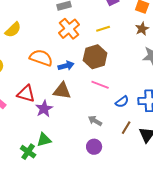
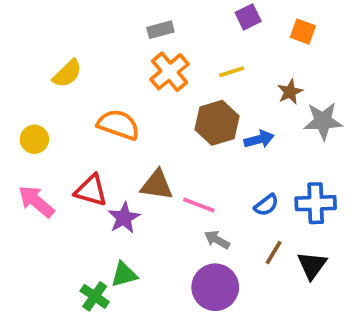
brown star: (142, 29) -> (290, 92), moved
blue arrow: (66, 66) -> (259, 139), moved
pink line: (100, 85) -> (199, 205), moved
purple circle: (94, 147) -> (215, 287), size x1.6

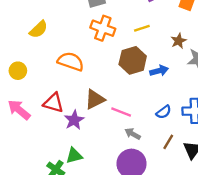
orange cross: (170, 72) -> (103, 28), turned -30
brown triangle: (157, 185) -> (95, 99), turned -35

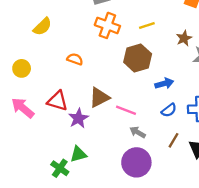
orange semicircle: (71, 62) -> (75, 59), size x0.6
blue arrow: (159, 71) -> (164, 83), moved

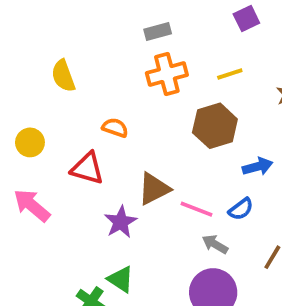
orange cross: (107, 25) -> (167, 74), turned -35
yellow semicircle: (42, 27) -> (63, 76), turned 114
red triangle: (58, 101) -> (87, 168), moved
blue semicircle: (169, 110) -> (241, 209), moved
green triangle: (78, 154) -> (121, 279), turned 48

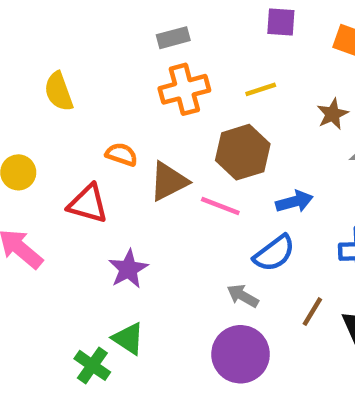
purple square: (246, 18) -> (281, 22), turned 30
brown triangle: (154, 189) -> (169, 181), moved
pink line: (196, 209) -> (220, 206), moved
blue semicircle: (241, 209) -> (274, 253), size x1.4

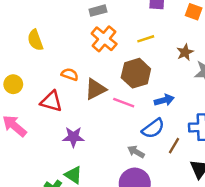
orange cross: (184, 89) -> (104, 39), turned -35
purple star: (128, 269) -> (73, 137), turned 30
brown line: (312, 312) -> (174, 146), moved

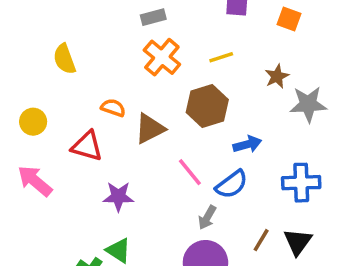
pink line: (124, 103) -> (190, 172), moved, turned 30
brown line: (174, 146) -> (261, 240), moved
gray arrow: (136, 152) -> (207, 217), turned -91

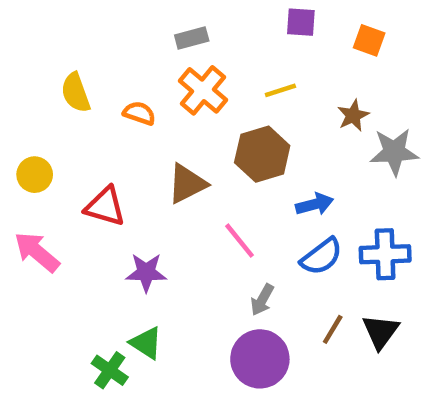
orange semicircle: (113, 108) -> (139, 113), moved
blue semicircle: (232, 184) -> (321, 257), moved

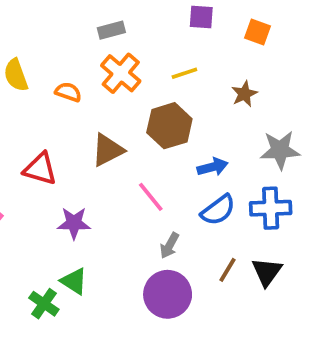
gray star: (394, 152) -> (280, 150), moved

